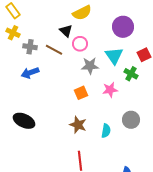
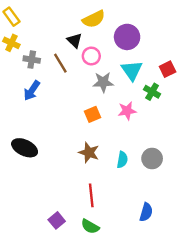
purple circle: (123, 27) -> (127, 37), moved
brown line: (54, 50) -> (60, 63), turned 30
blue arrow: (30, 73) -> (32, 91), turned -36
gray circle: (131, 120) -> (152, 159), moved

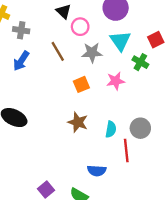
brown line: (60, 63) -> (58, 51), moved
red line: (91, 195) -> (126, 151), moved
blue semicircle: (146, 212) -> (97, 171), moved, turned 78

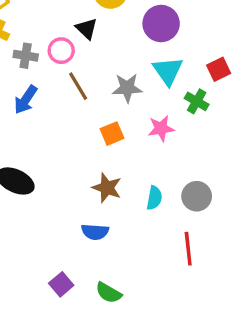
pink circle: (80, 27) -> (61, 51), moved
red line: (126, 151) -> (188, 249), moved
blue semicircle: (97, 171) -> (95, 232), moved

